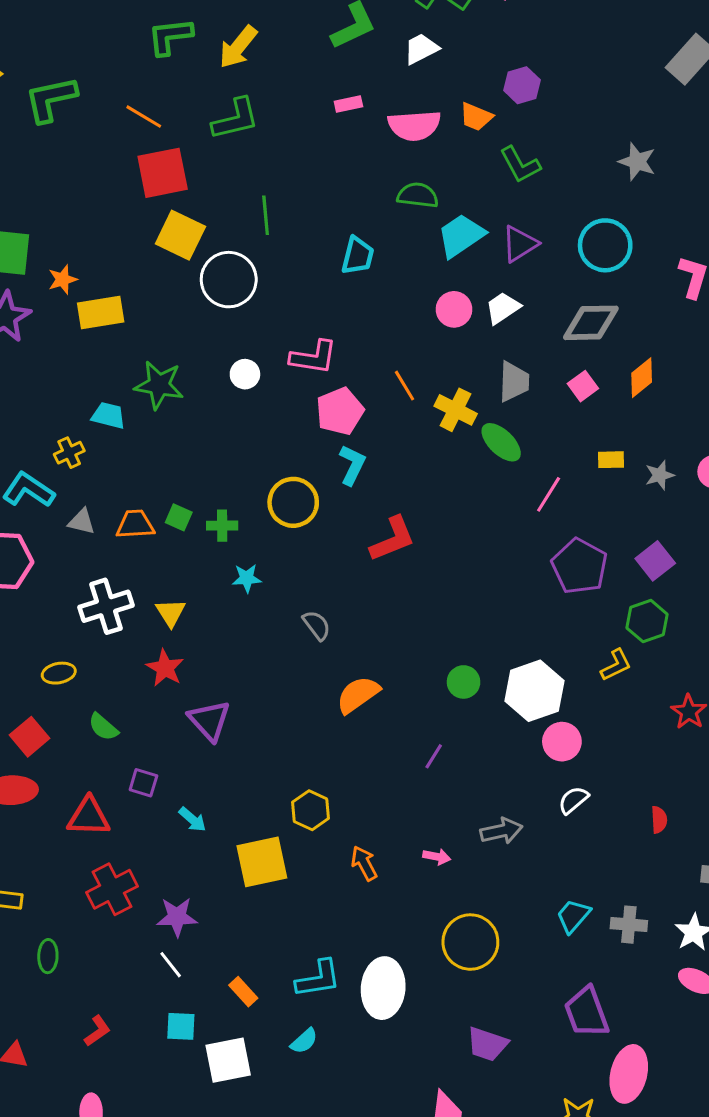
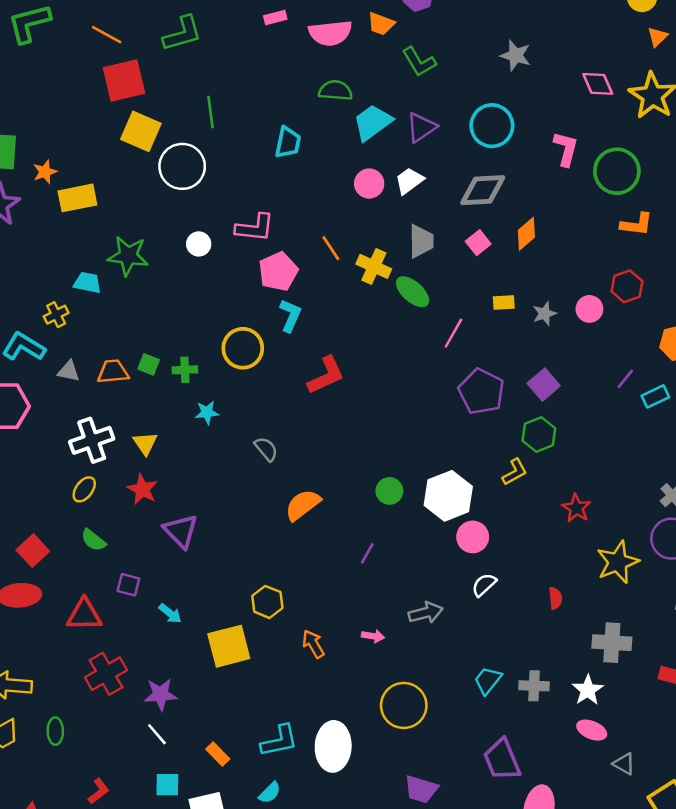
yellow ellipse: (59, 673) -> (84, 489), moved, turned -40

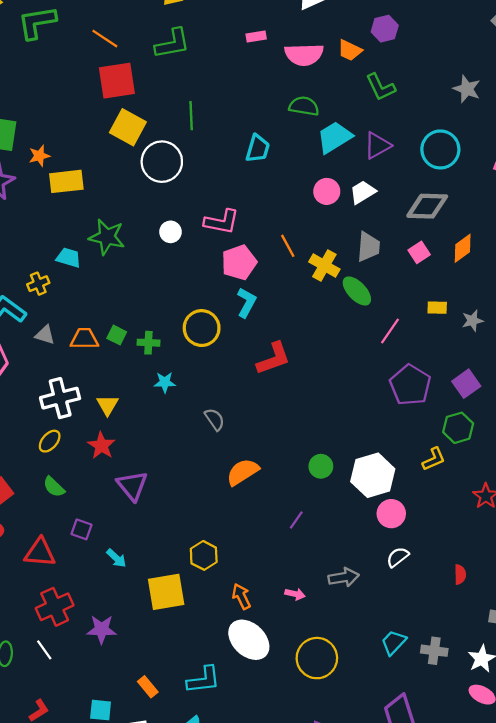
white line: (157, 734) -> (44, 650), moved
white ellipse: (333, 746) -> (249, 640), moved, turned -54

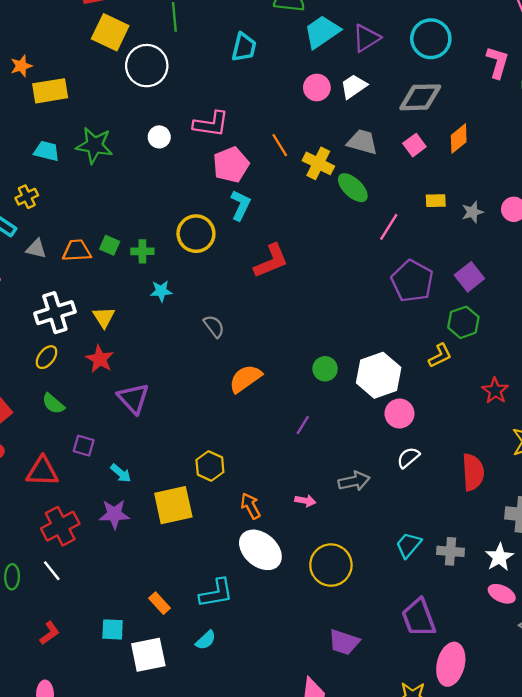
gray trapezoid: (368, 247) -> (362, 142), turned -76
cyan trapezoid: (69, 258) -> (47, 151), moved
red semicircle: (460, 575) -> (473, 472), size x1.8
purple star: (102, 629) -> (114, 514), moved

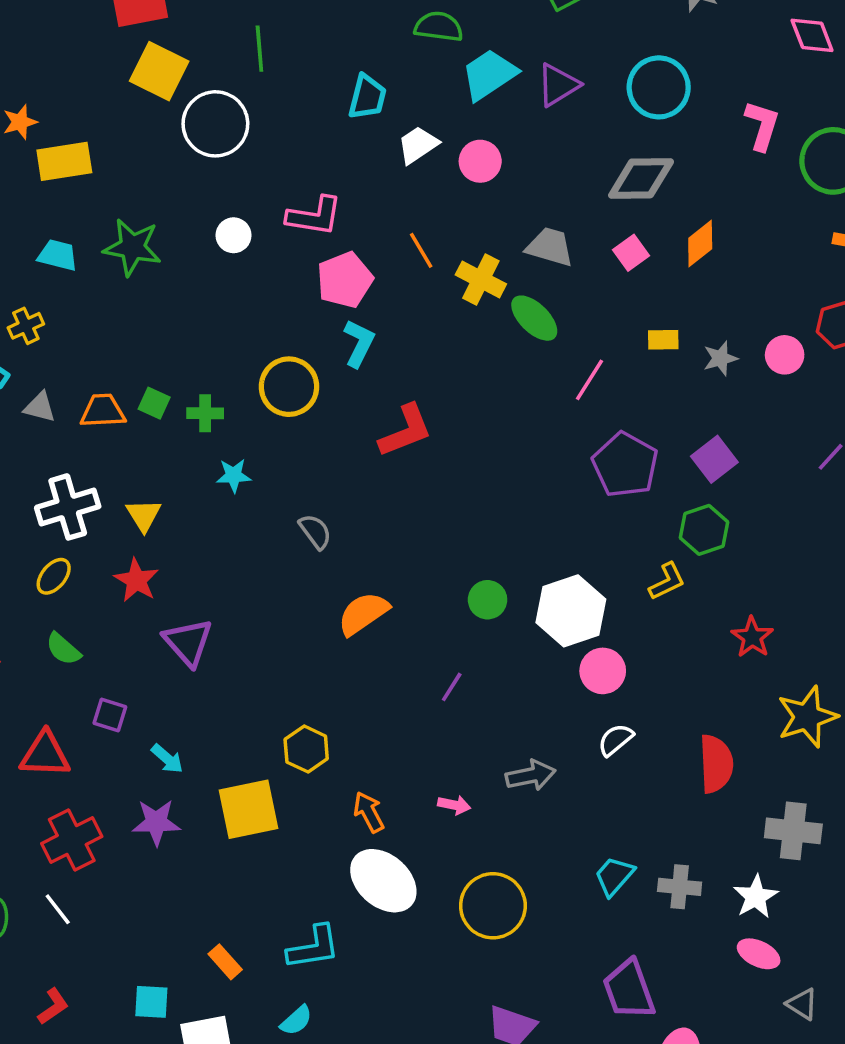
white trapezoid: (354, 86) -> (418, 145), moved

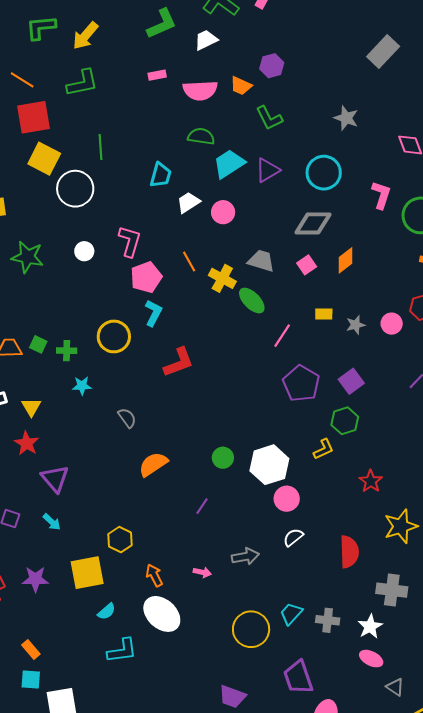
pink L-shape: (314, 216) -> (130, 241), turned -84
cyan arrow: (167, 759) -> (52, 522), moved
yellow circle: (493, 906) -> (251, 629), moved
orange rectangle: (225, 962) -> (31, 649), moved
cyan semicircle: (296, 1020) -> (107, 612), moved

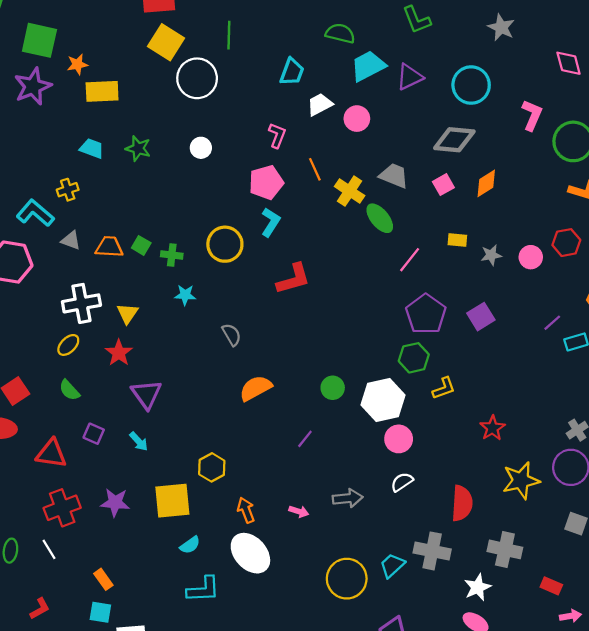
pink L-shape: (130, 241) -> (277, 135), moved, size x0.7
green star: (28, 257) -> (138, 148), size x0.7
green hexagon: (345, 421) -> (414, 358), moved
gray cross: (328, 620) -> (432, 551), moved, size x1.4

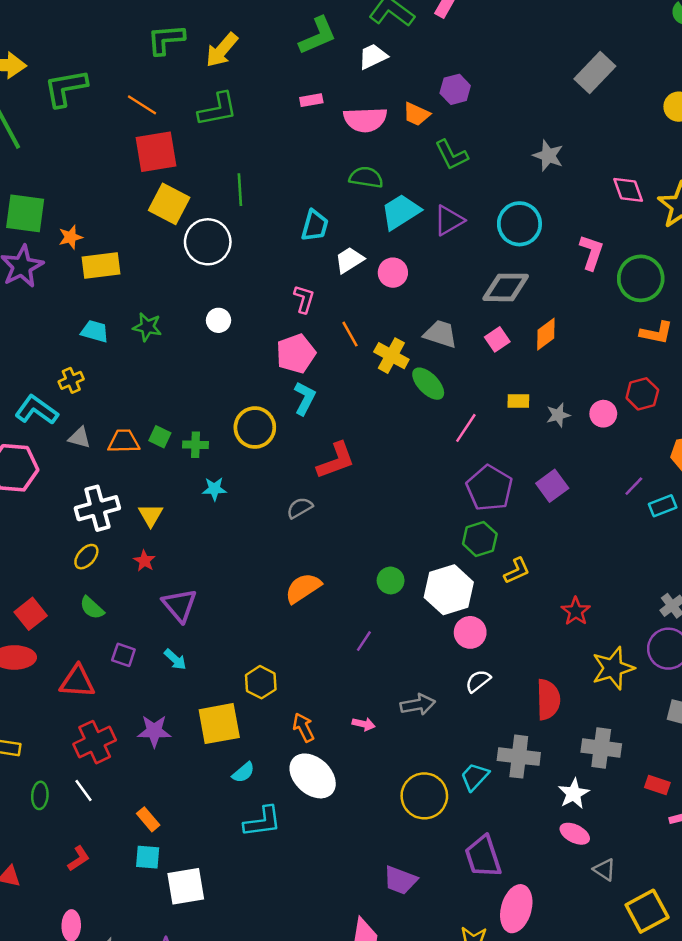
gray semicircle: (232, 335) -> (300, 508), moved, turned -85
red star: (119, 353) -> (144, 561), size x0.7

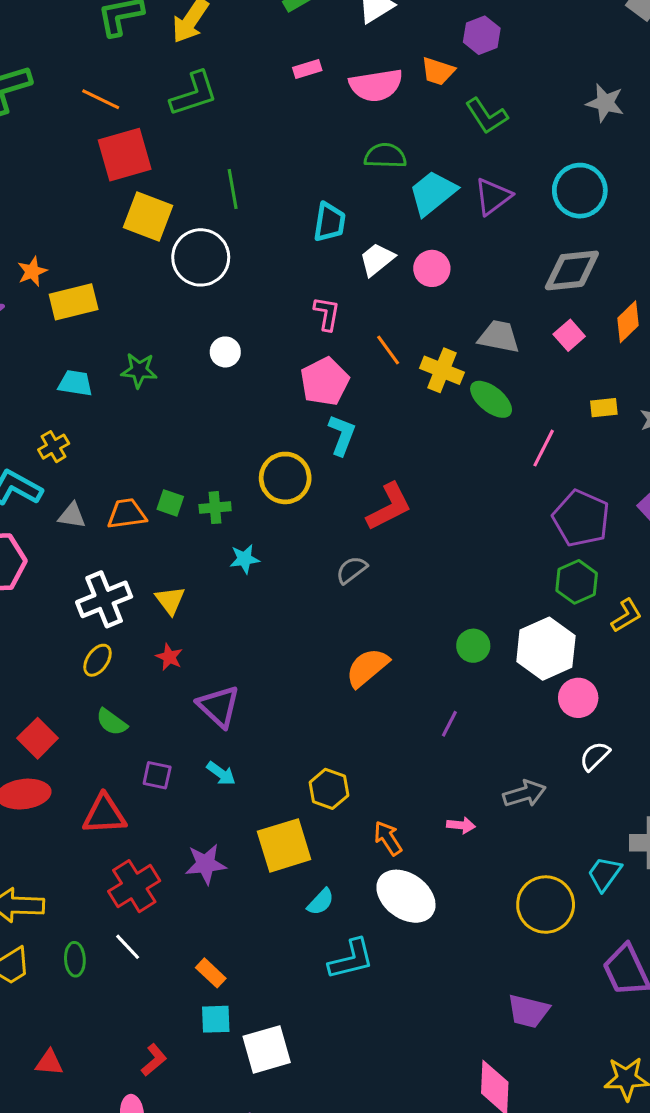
red L-shape: (79, 859) -> (154, 1060), moved

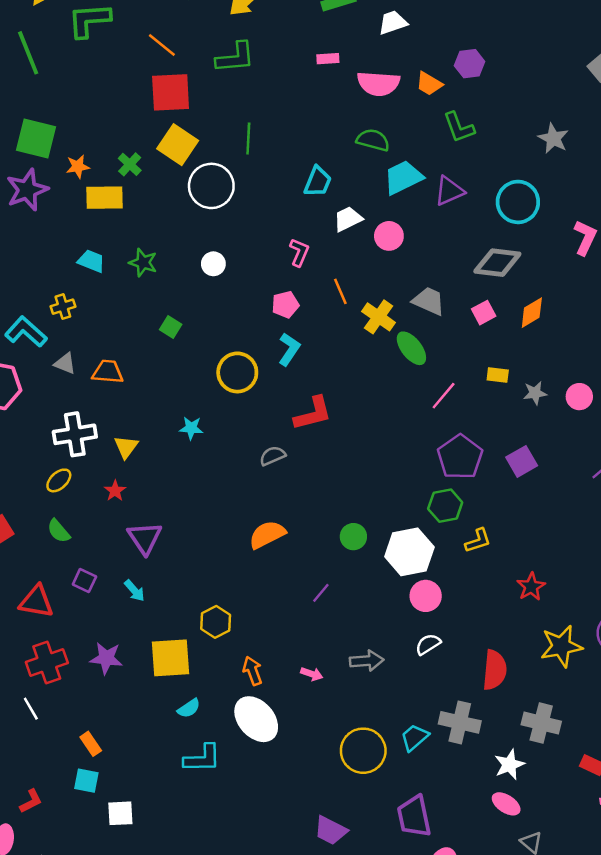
pink pentagon: (325, 382) -> (285, 305), size x0.7
green square: (170, 503) -> (171, 327), moved
green cross: (215, 508) -> (130, 164), moved, turned 35
white square: (267, 1049) -> (120, 813), size x0.7

